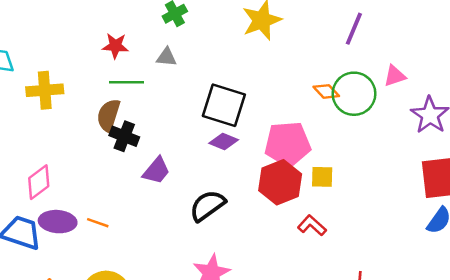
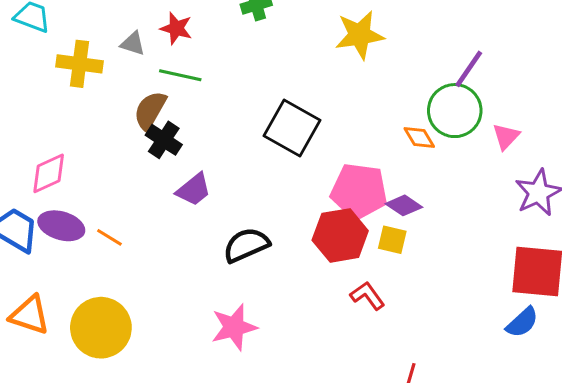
gray triangle: (167, 57) -> (133, 44), moved
pink triangle: (395, 76) -> (506, 136), turned -40
green circle: (354, 94) -> (455, 111), moved
purple diamond: (224, 142) -> (404, 205), moved

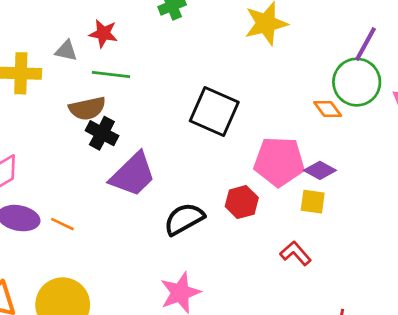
brown semicircle: (150, 110) -> (87, 108), turned -126
purple trapezoid: (194, 190) -> (133, 175), size x1.5
red hexagon: (340, 235) -> (242, 202), moved, size x0.7

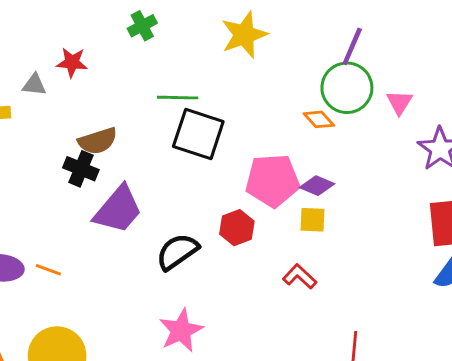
green line: (111, 75) -> (178, 98), moved
brown semicircle: (87, 108) -> (98, 141), moved

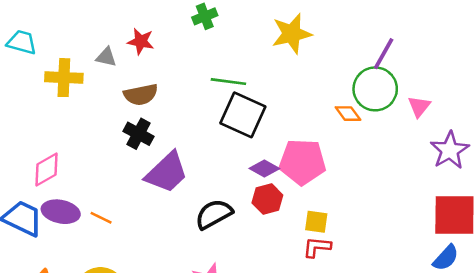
brown semicircle: (98, 141) -> (141, 95), moved
purple diamond: (317, 186) -> (264, 169), moved
yellow square: (313, 220) -> (316, 222), moved
red L-shape: (300, 277) -> (317, 247), turned -44

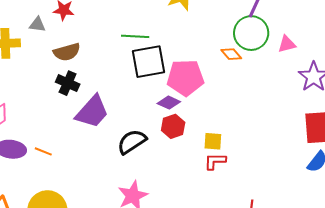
pink triangle: (419, 106) -> (287, 44), turned 42
black square: (243, 115) -> (149, 62), turned -30
pink pentagon: (302, 162) -> (185, 78), moved

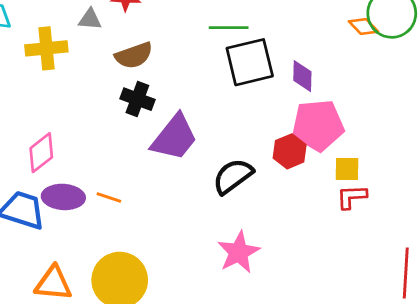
orange diamond: (231, 54) -> (363, 26), moved
pink pentagon: (185, 78) -> (318, 125), moved
purple diamond: (169, 103) -> (302, 76), moved, turned 70

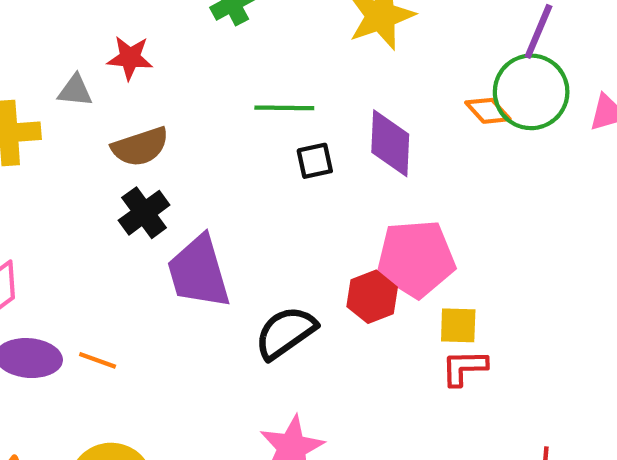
black square: (250, 62) -> (315, 161), size x0.5
purple diamond: (302, 76) -> (390, 143), moved, size x1.4
black cross: (137, 99) -> (144, 213), turned 32
purple trapezoid: (174, 137) -> (199, 272), turned 124

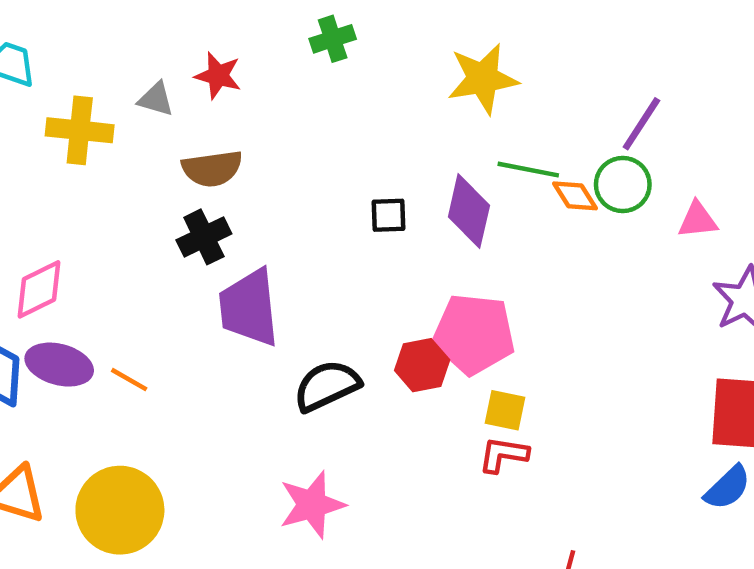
green circle: (531, 92) -> (623, 184), size x0.7
green line: (284, 108) -> (528, 170), moved

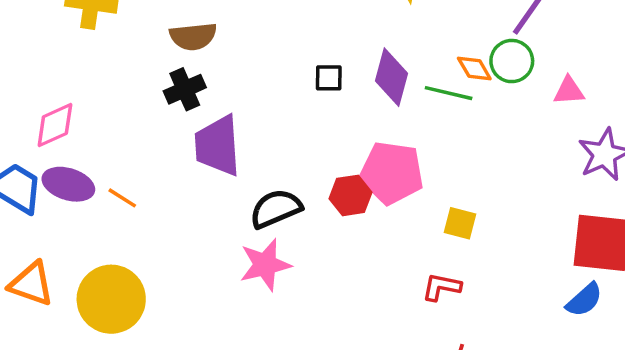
green line: (528, 170) -> (449, 93), moved
yellow square: (505, 410) -> (460, 223), moved
red L-shape: (503, 455) -> (442, 287), moved
pink star: (312, 505) -> (265, 265), moved

